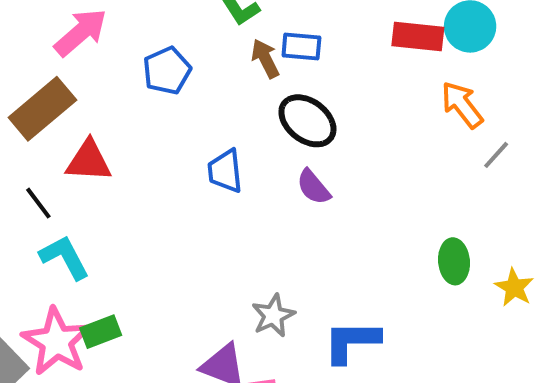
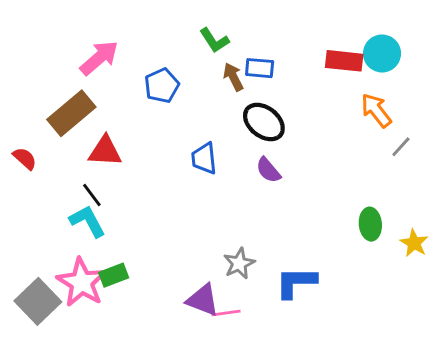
black line: (38, 203) -> (92, 195), moved

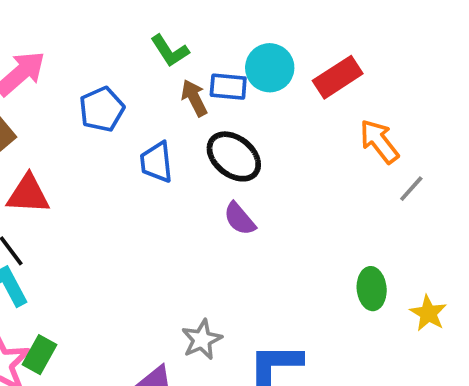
cyan circle: (382, 53) -> (270, 68), moved
red rectangle: (344, 61) -> (338, 77), turned -39
blue trapezoid: (204, 158) -> (156, 162), moved
green rectangle: (114, 275) -> (39, 355), turned -40

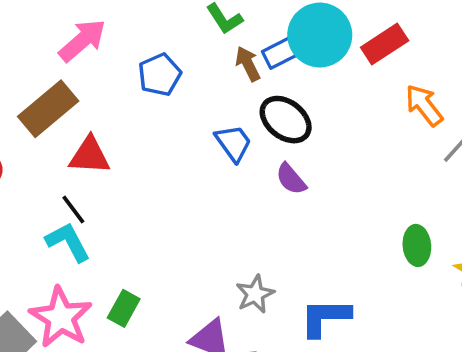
cyan circle: (270, 68) -> (320, 35), size x1.4
blue rectangle: (228, 87) -> (280, 53), turned -32
blue trapezoid: (156, 162) -> (233, 143), moved, turned 150
green rectangle: (39, 355) -> (124, 308), moved

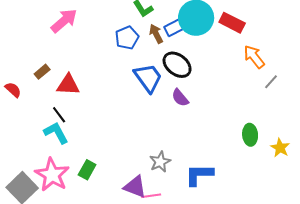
red rectangle: (385, 44) -> (232, 23), turned 60
blue pentagon: (160, 75) -> (127, 38), moved
brown rectangle: (48, 109) -> (42, 72), moved, size x0.5
blue trapezoid: (233, 143) -> (148, 78), size x1.4

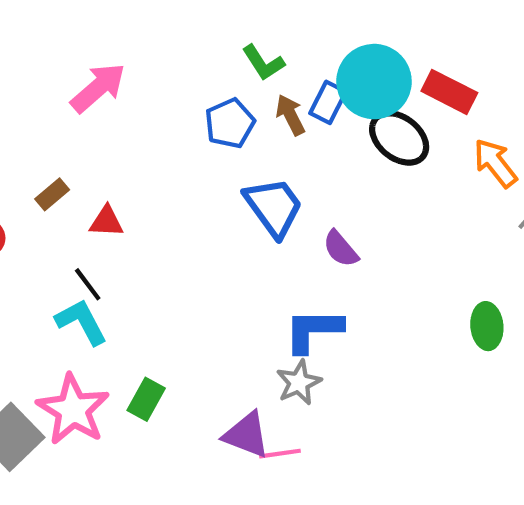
blue rectangle: (174, 28) -> (328, 102), turned -36
black ellipse: (177, 65) -> (399, 138), moved
red triangle: (68, 85) -> (106, 222), size x0.7
blue L-shape: (199, 175) -> (313, 330), moved

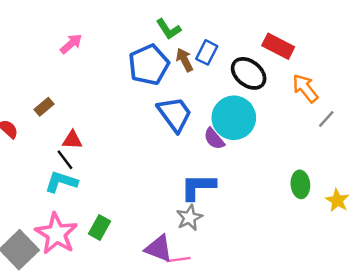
cyan circle: (374, 82) -> (234, 118), moved
pink arrow: (98, 88) -> (71, 44), size x0.7
blue pentagon: (230, 123) -> (149, 65), size x1.4
red triangle: (106, 222) -> (72, 140), moved
cyan L-shape: (81, 322) -> (61, 182), turned -44

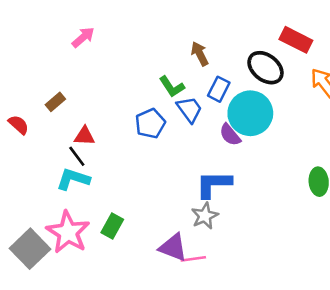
green L-shape: (168, 29) -> (172, 87), moved
blue rectangle: (207, 52) -> (219, 89), moved
blue pentagon: (149, 65) -> (150, 123), moved, size x0.7
blue trapezoid: (175, 114) -> (190, 109), size x0.7

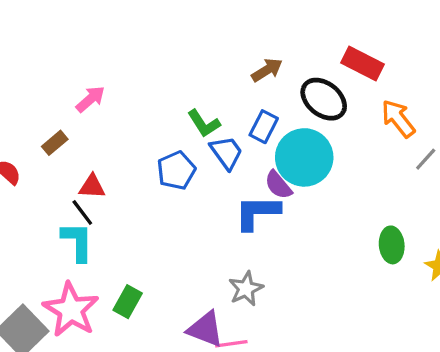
pink arrow: (83, 37) -> (90, 99), moved
brown arrow: (200, 54) -> (267, 70), moved, turned 85
cyan L-shape: (73, 179) -> (77, 242), turned 72
blue L-shape: (214, 184) -> (257, 213), moved

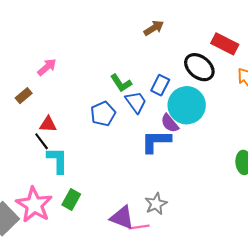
brown arrow: (267, 70) -> (154, 28), moved
cyan L-shape: (77, 242) -> (57, 160), moved
gray star: (246, 289) -> (156, 204), moved

